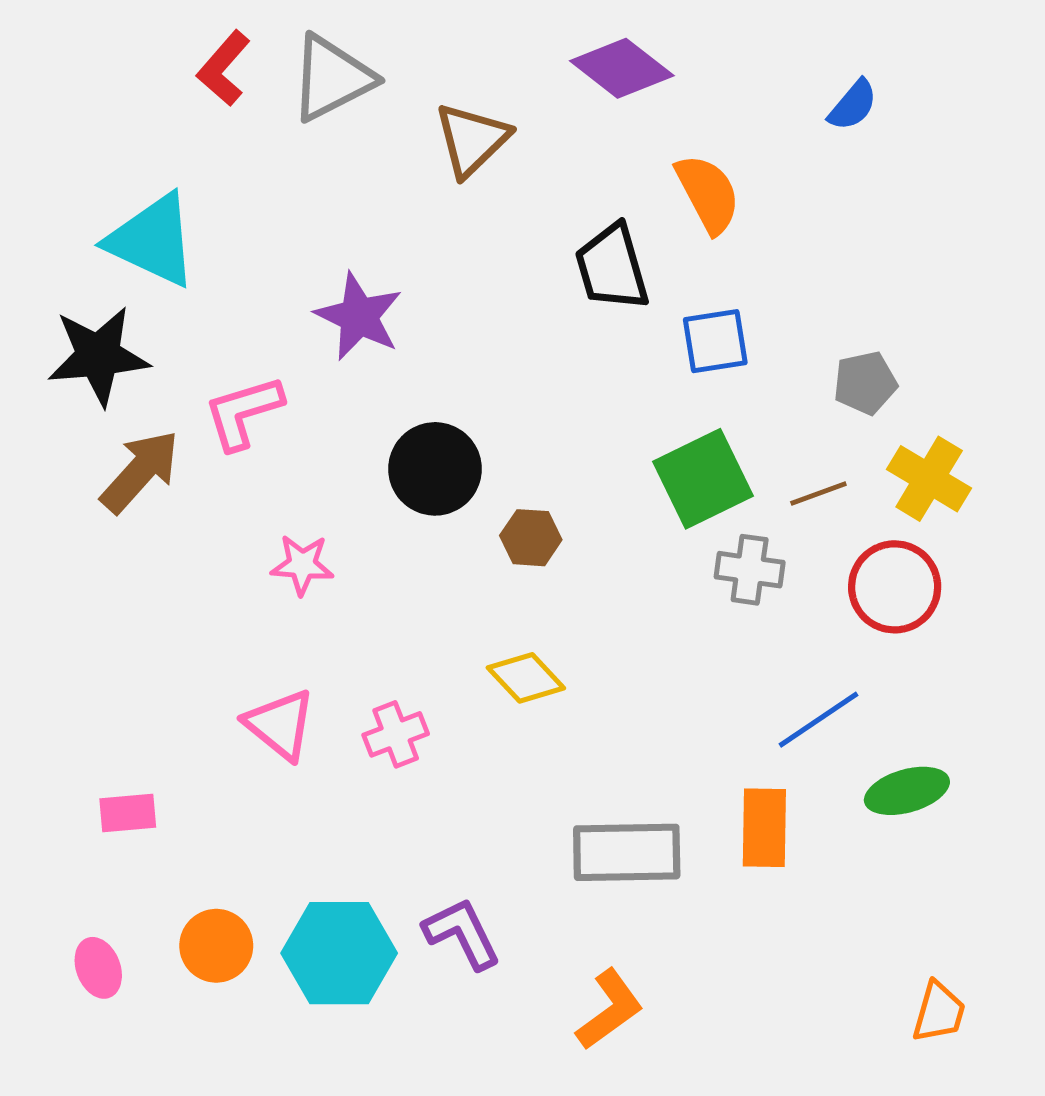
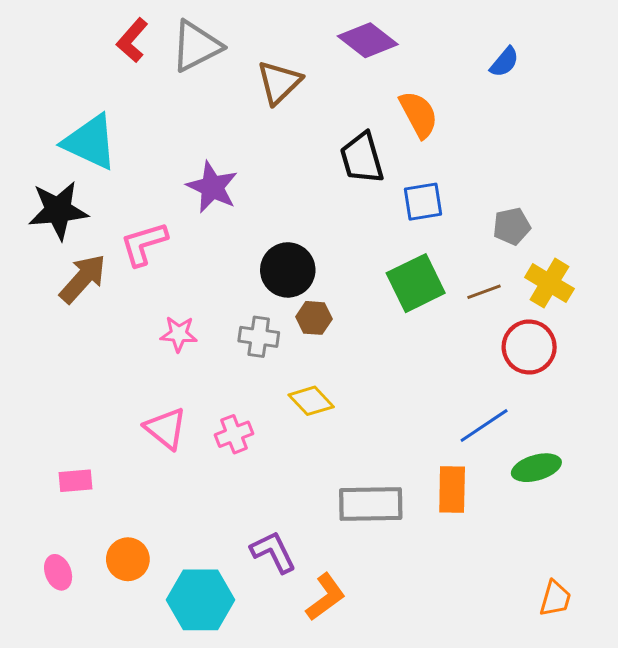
black circle: (435, 469) -> (288, 270), moved
gray cross: (750, 570) -> (259, 337), moved
cyan hexagon: (339, 953) -> (201, 600), moved
orange L-shape: (610, 1010) -> (326, 597), moved

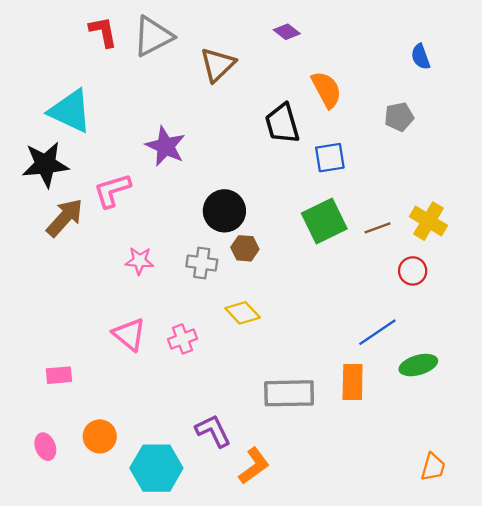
red L-shape: (132, 40) -> (103, 32), turned 128
purple diamond: (368, 40) -> (287, 32), size x0.6
blue semicircle: (504, 62) -> (421, 57), moved, turned 120
gray pentagon: (512, 226) -> (399, 117), moved
red circle: (529, 347) -> (413, 271), size x0.7

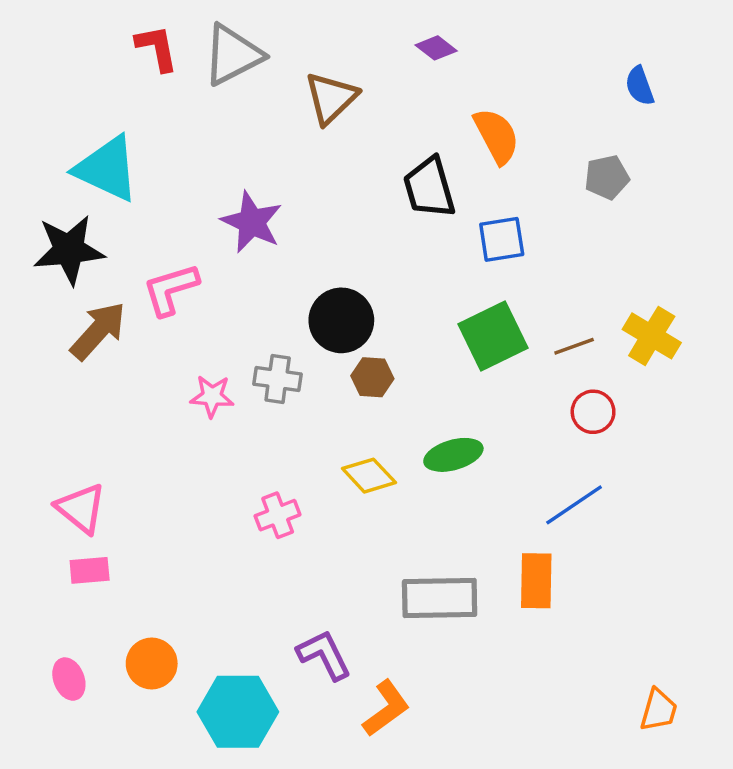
gray cross: (202, 263) -> (278, 379), moved
red circle: (413, 271) -> (593, 412), moved
pink triangle: (129, 334) -> (81, 508), moved
green ellipse: (418, 365) -> (453, 455), moved

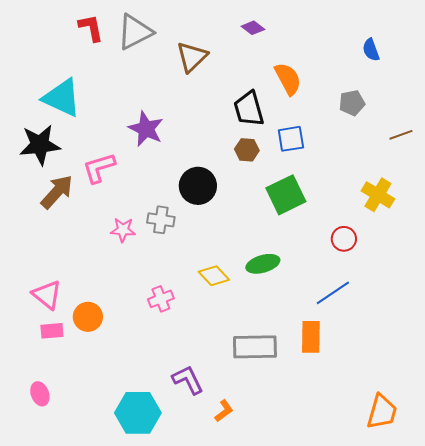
brown line: (574, 346) -> (401, 135), moved
brown hexagon: (372, 377) -> (247, 150), moved
orange circle: (152, 664) -> (88, 317), moved
orange L-shape: (386, 708) -> (224, 411), size x0.7
orange trapezoid: (659, 710) -> (382, 412), size x1.4

